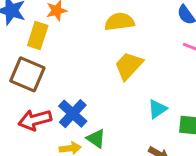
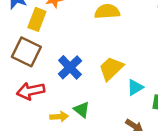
yellow trapezoid: (129, 66) -> (111, 68), moved
blue cross: (73, 114) -> (70, 67), moved

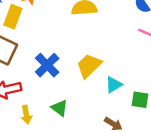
yellow arrow: (59, 117) -> (26, 115), moved, turned 84

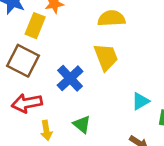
yellow trapezoid: (89, 66) -> (106, 57), moved, turned 112

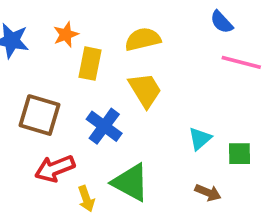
yellow rectangle: (35, 26) -> (90, 64), moved
green triangle: (82, 124) -> (131, 182), size x1.6

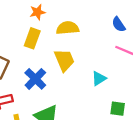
orange star: (66, 35) -> (37, 12), moved
cyan triangle: (200, 139) -> (99, 79), moved

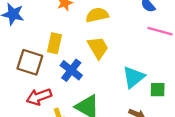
yellow rectangle: (32, 38) -> (54, 43), moved
cyan triangle: (99, 79) -> (134, 77), moved, size x1.5

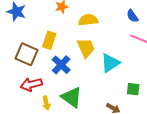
cyan triangle: (134, 77) -> (110, 63), moved

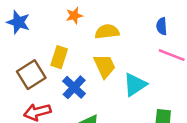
blue semicircle: (132, 16) -> (162, 26), turned 32
brown square: (27, 54) -> (31, 75), turned 35

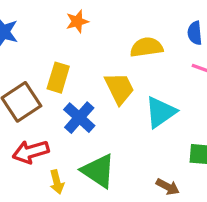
yellow semicircle: (107, 32) -> (147, 47), moved

